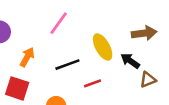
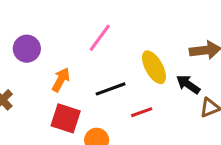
red square: (17, 88) -> (66, 118), moved

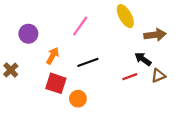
yellow ellipse: (154, 67) -> (125, 16), moved
red line: (142, 112) -> (130, 77), moved

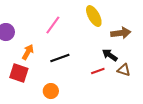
brown triangle: (158, 76) -> (124, 70), turned 40
red square: (56, 83) -> (19, 73), moved

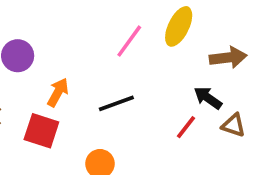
yellow ellipse: (94, 16) -> (179, 26), turned 55
pink line: (53, 25) -> (129, 41), moved
red line: (98, 71) -> (186, 127), turned -32

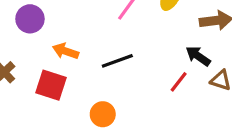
orange arrow: (58, 92) -> (66, 51), turned -100

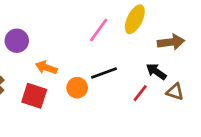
black line: (117, 61) -> (104, 73), moved
orange circle: (103, 114) -> (77, 88), moved

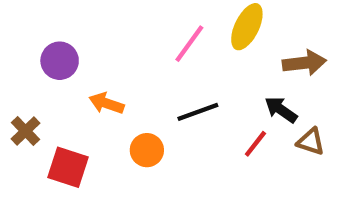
orange circle: (77, 88) -> (147, 150), moved
red square: (34, 96) -> (68, 167), moved

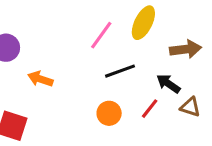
black line: (198, 112) -> (120, 71), moved
orange circle: (147, 150) -> (109, 113), moved

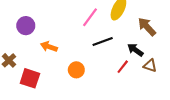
brown arrow: (186, 49) -> (147, 27), turned -126
orange circle: (109, 113) -> (76, 70), moved

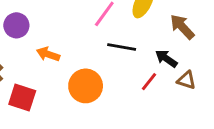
black line: (103, 41) -> (122, 47), turned 30
orange circle: (76, 70) -> (86, 86), size x1.5

